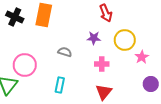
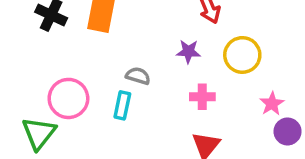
pink star: (142, 57) -> (272, 104), moved
cyan rectangle: (60, 85) -> (122, 105), moved

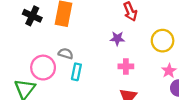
yellow circle: (242, 55) -> (163, 41), moved
gray semicircle: (138, 76) -> (66, 54), moved

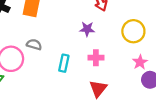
cyan rectangle: (76, 72) -> (64, 63), moved

